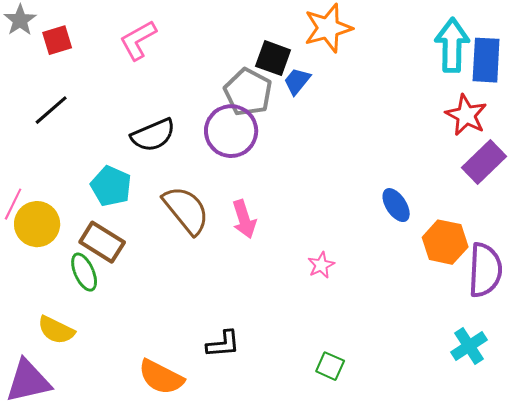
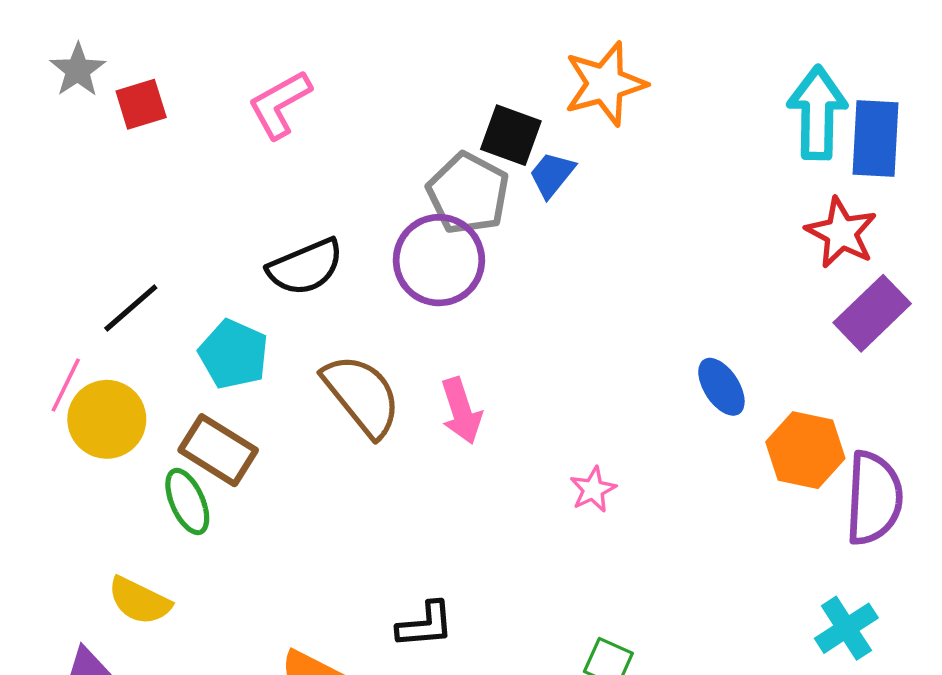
black line: (51, 110) -> (131, 308), moved

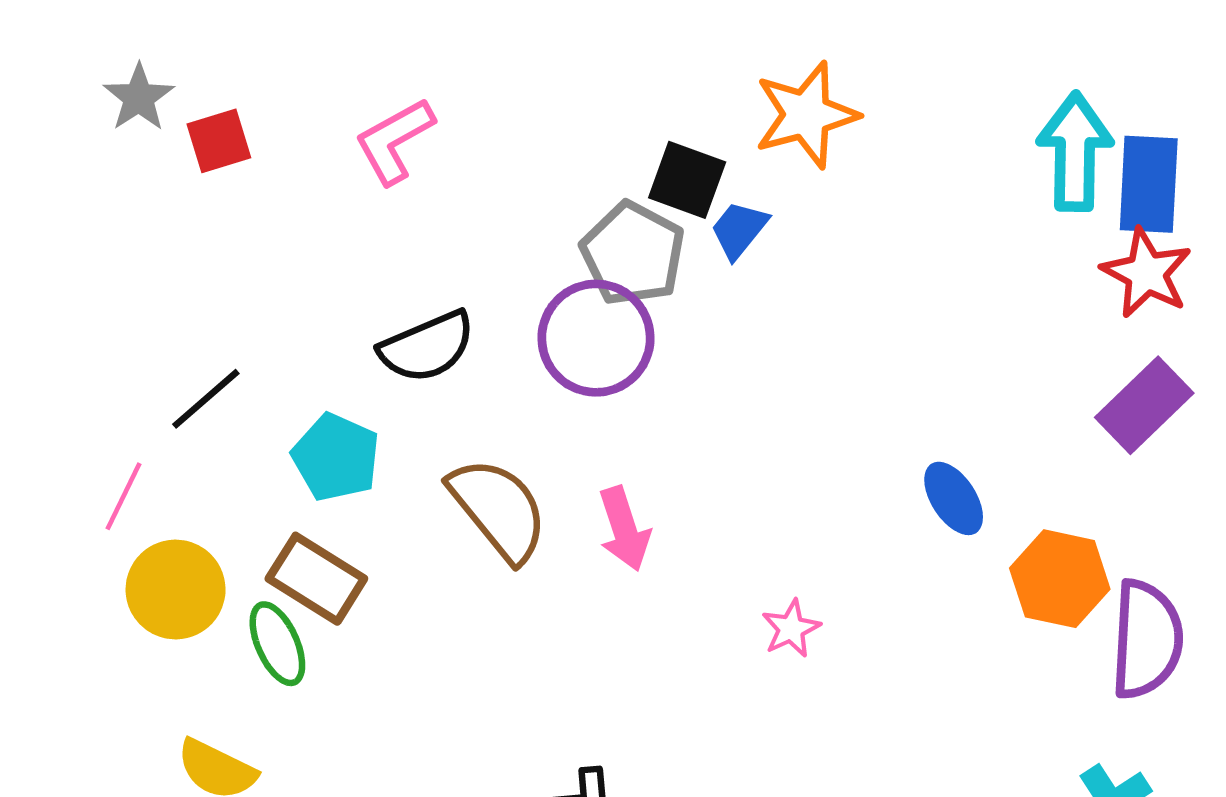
red star: (841, 233) -> (1147, 273), moved
yellow circle: (107, 419) -> (176, 590), moved

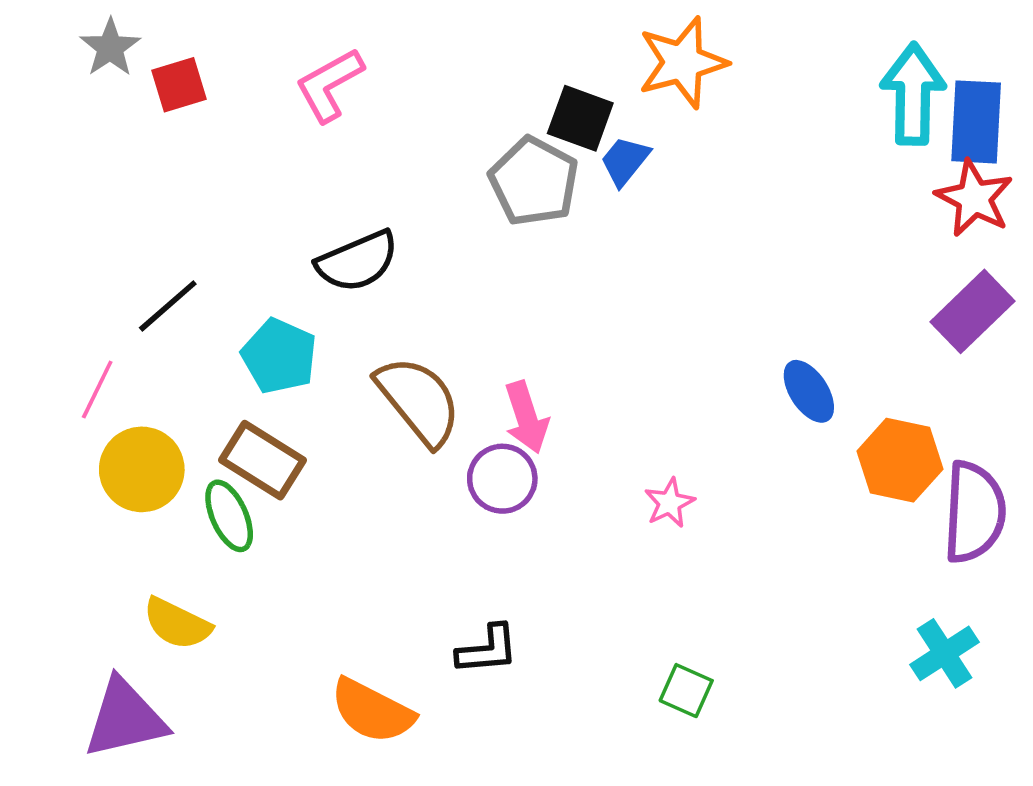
purple circle: (596, 338) -> (502, 479), moved, size x0.7

